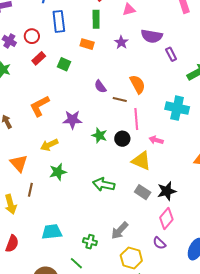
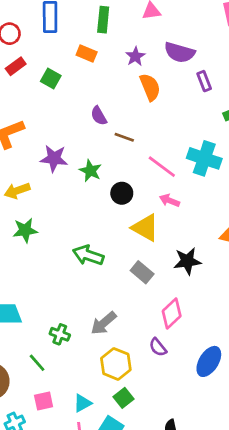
orange semicircle: (138, 84) -> (150, 87), moved
pink line: (136, 119) -> (162, 167), moved, turned -55
green star: (99, 135) -> (90, 171), moved
black star: (167, 191) -> (187, 261), moved

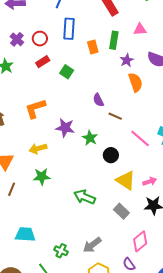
green rectangle: (103, 20) -> (114, 40), moved
orange rectangle: (87, 54) -> (93, 47), moved, turned 48
pink arrow: (169, 201) -> (150, 181), moved, turned 136

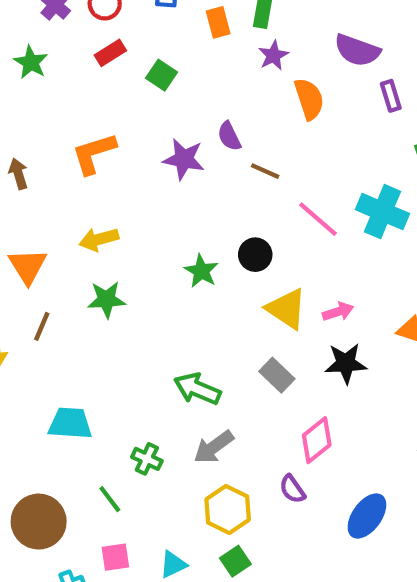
purple star: (127, 60) -> (273, 55), moved
purple star: (65, 128) -> (184, 159), moved
green star: (90, 138) -> (201, 271), moved
green arrow: (85, 197) -> (197, 389), moved

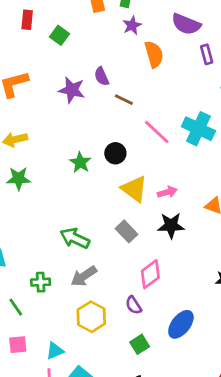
red rectangle: (110, 53) -> (27, 20), turned -54
green cross: (147, 459) -> (41, 282), turned -30
green square: (235, 561) -> (140, 344), moved

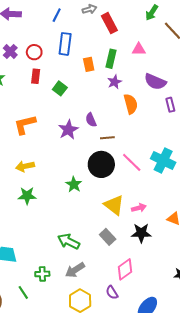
purple star: (72, 90) -> (68, 130), turned 30
brown line: (124, 100) -> (107, 138), turned -32
black circle: (115, 153) -> (101, 164), moved, size x1.6

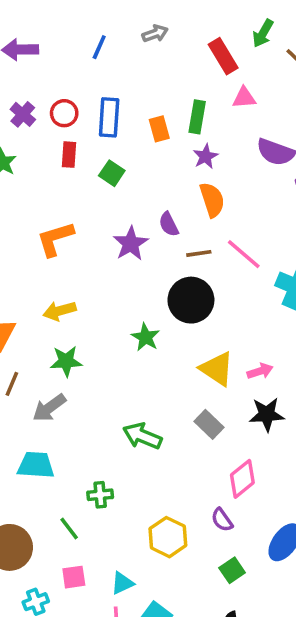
red rectangle: (109, 23) -> (223, 56), moved
blue rectangle: (65, 44) -> (109, 117), moved
orange semicircle: (131, 104) -> (212, 200), moved
pink line: (132, 162) -> (244, 254), moved
gray arrow: (75, 270) -> (49, 408), moved

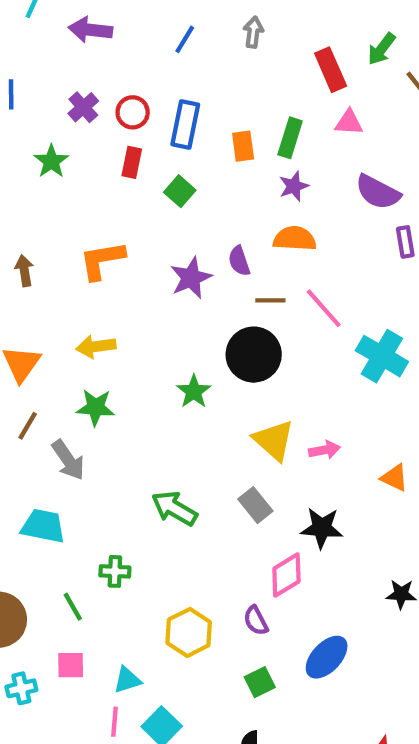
gray arrow: (155, 34) -> (253, 32), turned -70
orange semicircle: (212, 200) -> (295, 239), turned -76
gray arrow: (49, 408) -> (68, 460), turned -96
black star: (267, 414) -> (322, 528), moved

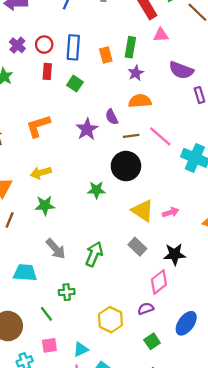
green star: (194, 391) -> (96, 190), turned -30
gray arrow: (68, 460) -> (56, 249), moved
green arrow: (174, 508) -> (94, 254), turned 90
purple semicircle: (256, 621) -> (146, 309), turned 105

